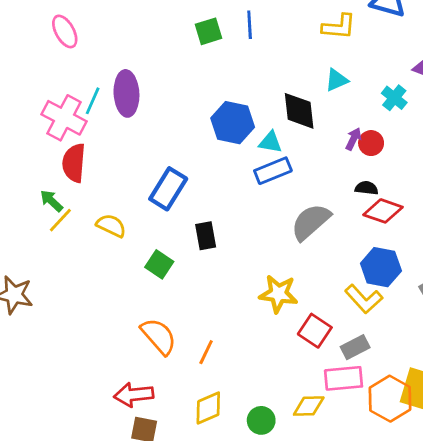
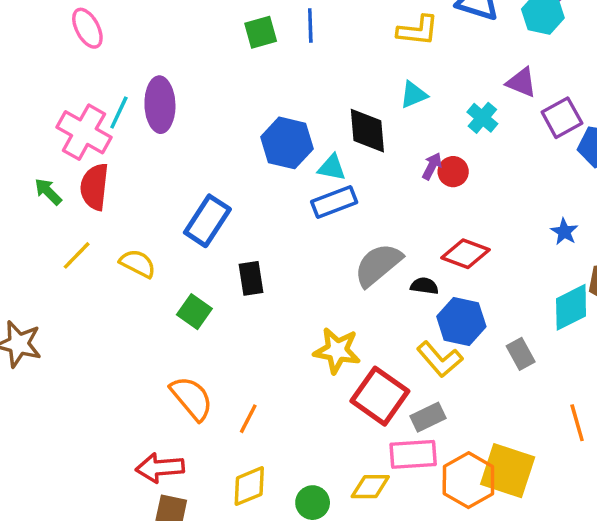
black semicircle: (367, 188) -> (424, 286), moved
green arrow: (51, 201) -> (48, 192), moved
red square: (315, 331) -> (380, 396), size x1.4

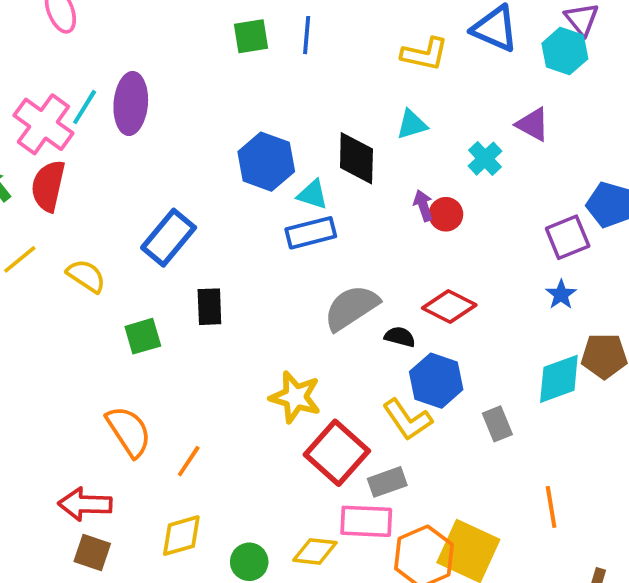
purple square: (562, 118) -> (568, 237), moved
purple arrow: (432, 166) -> (423, 206), turned -52
green square: (194, 312) -> (143, 336), turned 32

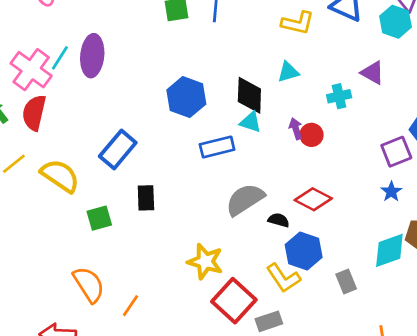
cyan cross: (485, 159) -> (339, 96), turned 30
cyan triangle: (313, 195) -> (251, 122), moved
yellow semicircle: (86, 276) -> (60, 176), size x1.4

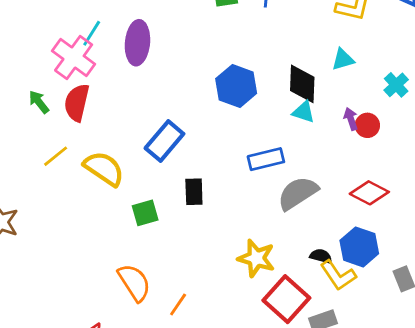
cyan line: (60, 58) -> (92, 33), moved
cyan cross: (339, 96) -> (396, 85), turned -30
blue rectangle: (217, 147) -> (266, 159), moved
black semicircle: (279, 220) -> (321, 256), moved

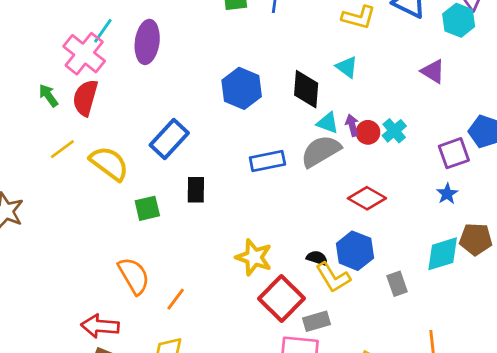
cyan triangle: (343, 59) -> (347, 67), turned 50
cyan cross: (396, 85) -> (394, 131), moved
cyan triangle: (304, 112) -> (328, 123), moved
gray semicircle: (298, 193) -> (321, 151), moved

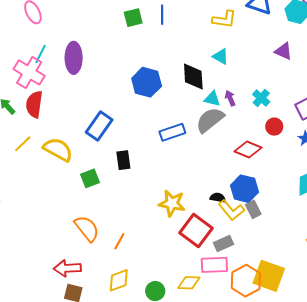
red circle: (368, 132) -> (274, 127), moved
gray rectangle: (397, 284) -> (253, 209), moved

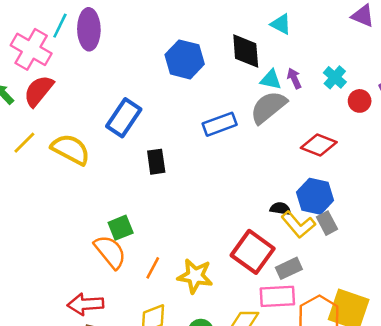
cyan line: (40, 54) -> (60, 26), moved
red semicircle: (34, 104) -> (39, 91), turned 32
red circle: (274, 127) -> (360, 101), moved
green square: (90, 178) -> (121, 228), moved
yellow star: (172, 203) -> (195, 276), moved

